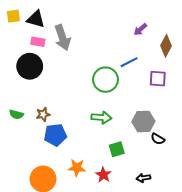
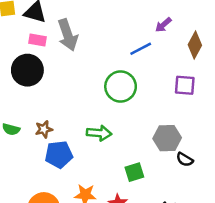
blue line: (129, 62) -> (141, 49), moved
green arrow: (101, 117) -> (99, 133), moved

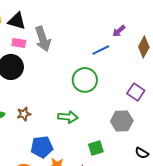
purple square: (185, 85) -> (136, 92), moved, turned 30
blue pentagon: (59, 154) -> (42, 147), moved
black semicircle: (185, 160) -> (142, 153), moved

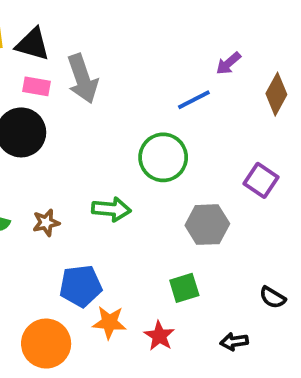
green arrow: (68, 117) -> (111, 209), moved
gray hexagon: (122, 121) -> (207, 225), moved

